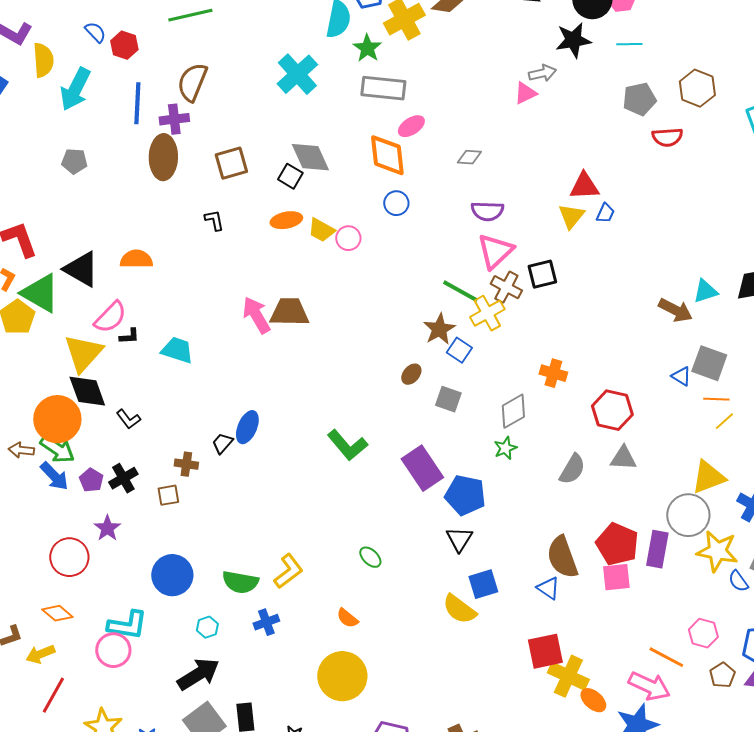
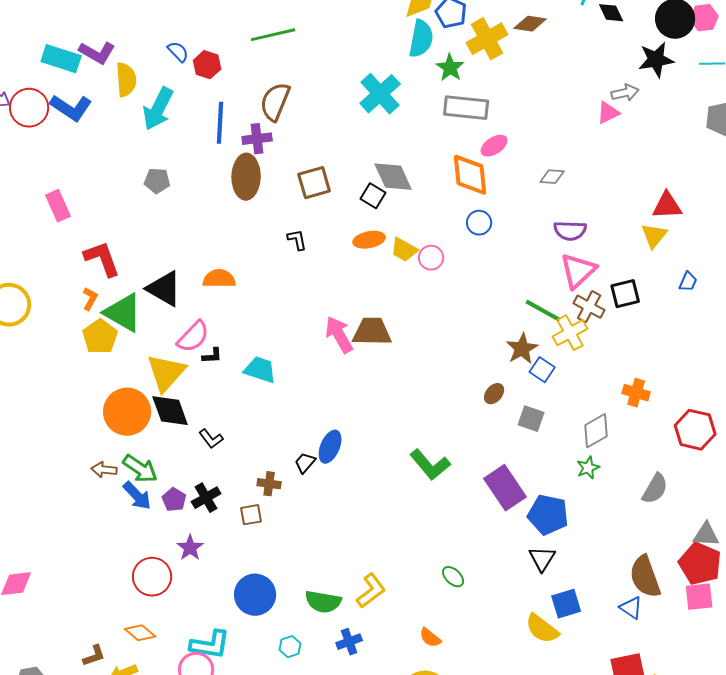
blue trapezoid: (605, 213) -> (688, 282), moved
orange circle: (57, 419) -> (127, 412), moved
gray triangle: (623, 458) -> (706, 535), moved

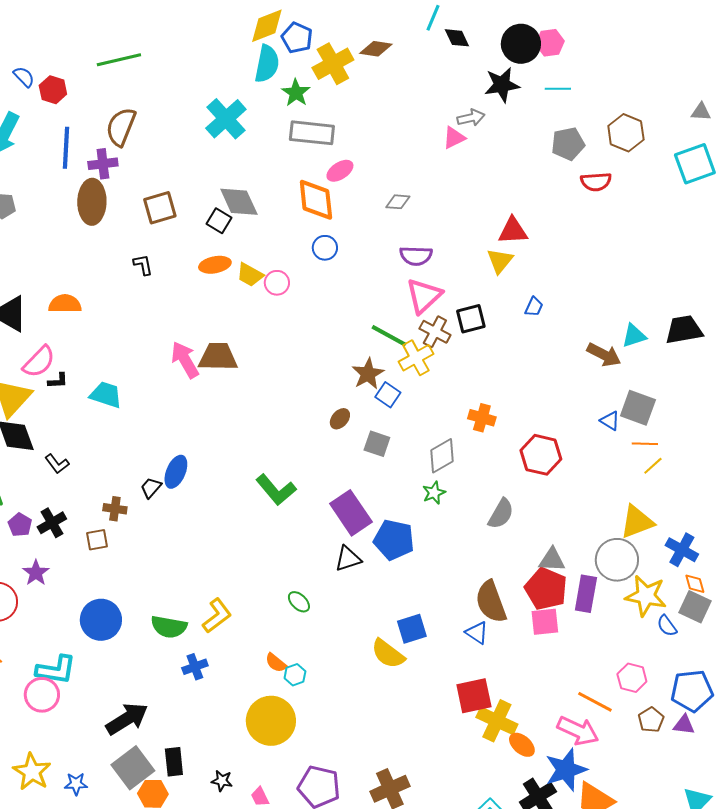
black triangle: (542, 559) -> (348, 559), moved, turned 40
cyan hexagon: (290, 647) -> (295, 675), moved

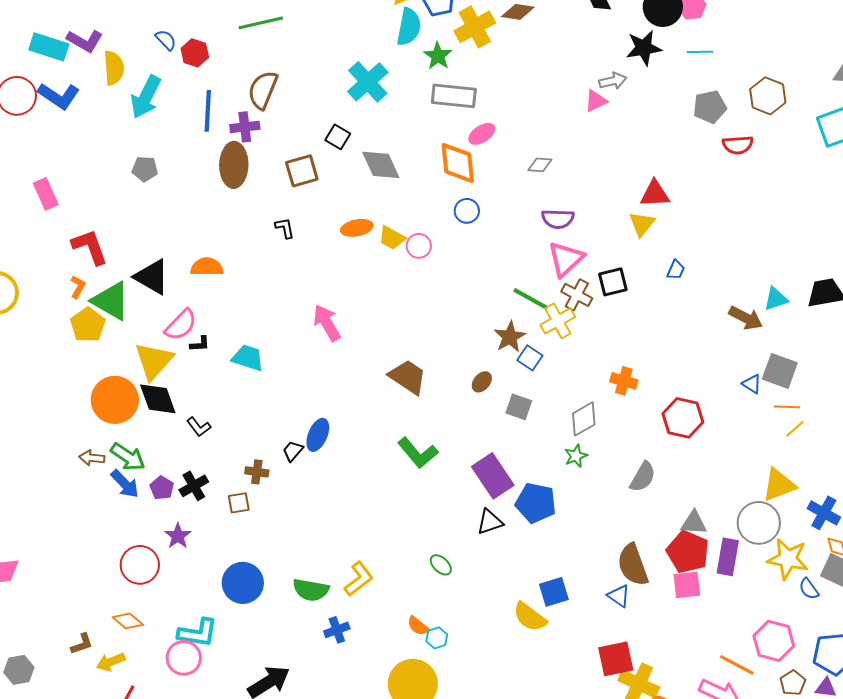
black square: (219, 221) -> (338, 137), moved
brown trapezoid: (218, 357) -> (408, 377), moved, turned 33
pink hexagon: (632, 678) -> (774, 641), size x1.4

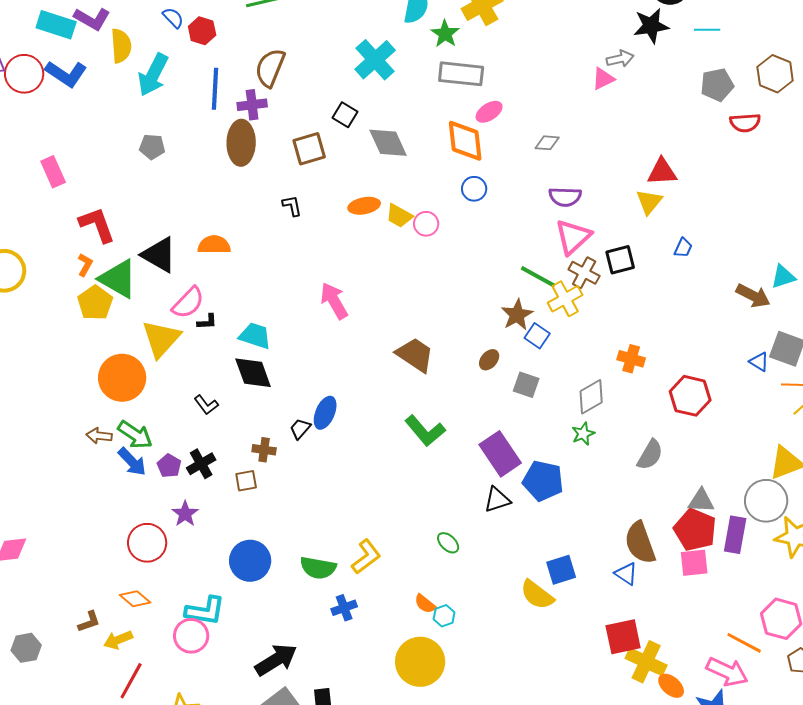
black diamond: (158, 399) -> (253, 373), moved

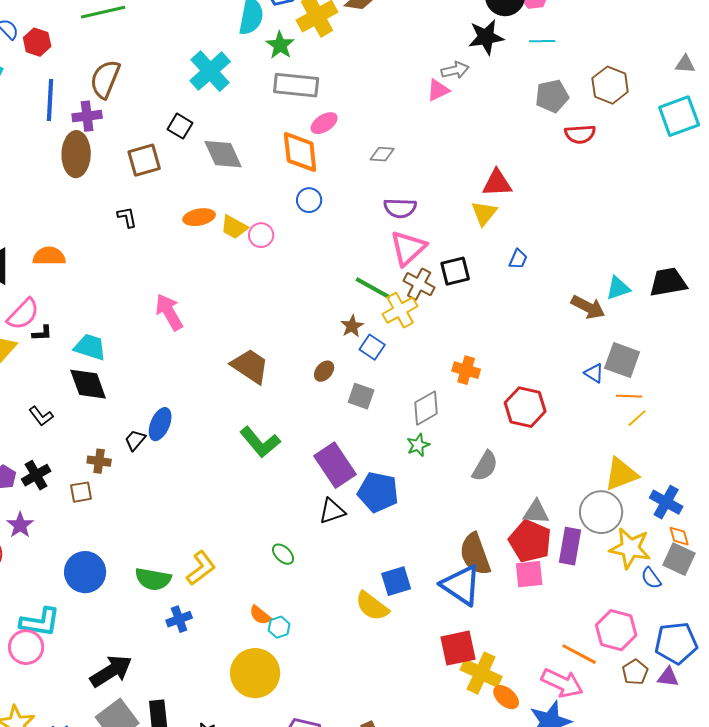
brown star: (517, 315) -> (352, 326), size x0.7
blue triangle: (626, 574) -> (461, 585), size x1.8

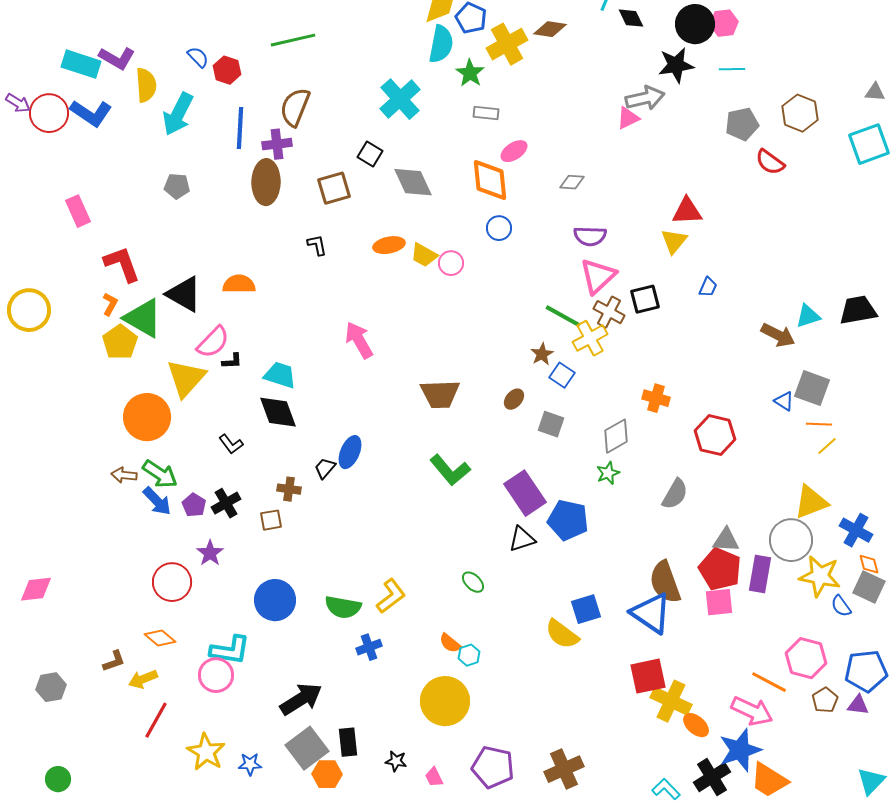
gray arrow: (455, 70) -> (645, 98), size x1.4
gray rectangle: (296, 85) -> (486, 113), size x0.6
red semicircle: (580, 134) -> (770, 162), turned 40
brown trapezoid: (250, 366) -> (440, 394), turned 144

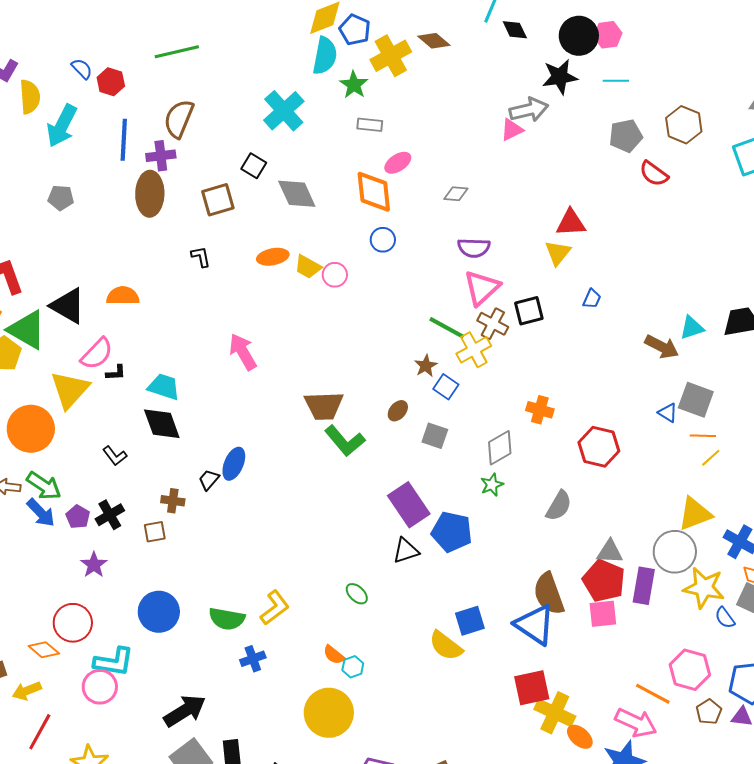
brown diamond: (550, 29) -> (434, 41), turned 32
green L-shape: (450, 470) -> (345, 441), moved
red circle: (172, 582) -> (73, 623), moved

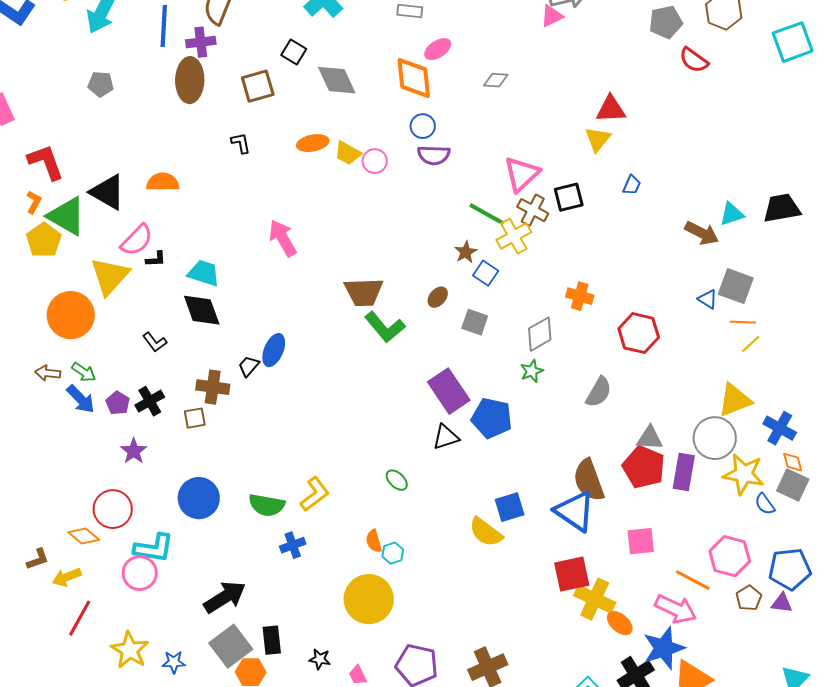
purple semicircle: (474, 248) -> (434, 155), moved
green arrow: (44, 486) -> (84, 372), size x0.7
brown cross: (173, 501) -> (213, 387), size x1.4
pink square: (603, 614) -> (641, 541), moved
orange semicircle: (334, 655) -> (374, 541), turned 35

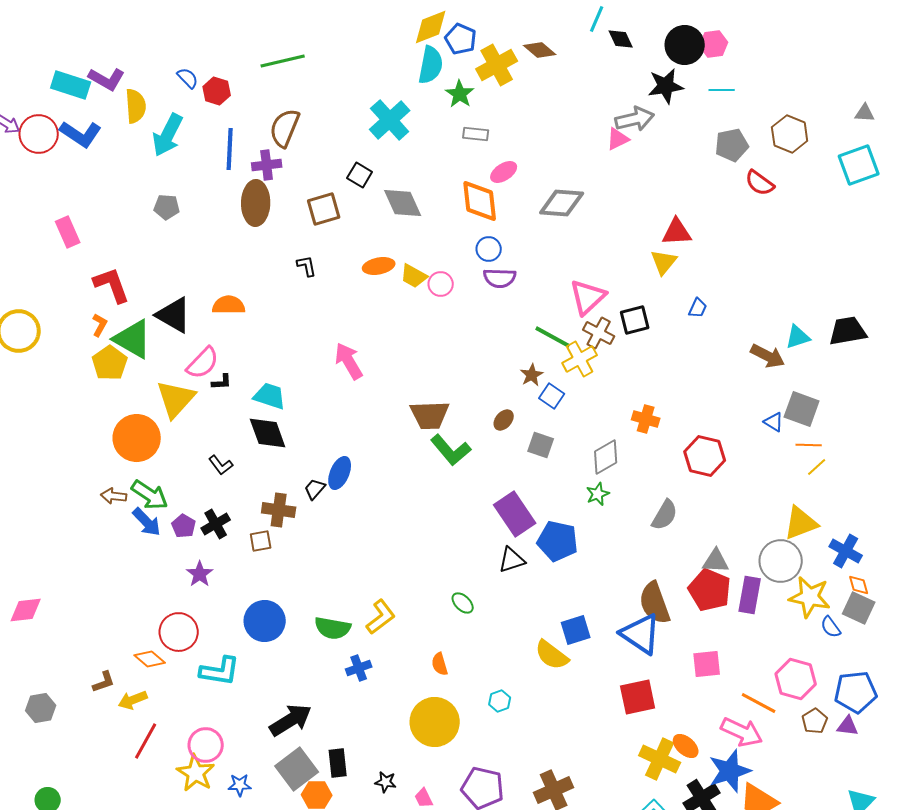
gray diamond: (496, 80) -> (562, 203), size x1.8
green arrow: (84, 372) -> (150, 495), size x1.5
cyan hexagon: (393, 553) -> (500, 701), moved
pink circle: (140, 573) -> (206, 745), moved
yellow cross: (595, 599) -> (660, 759), moved

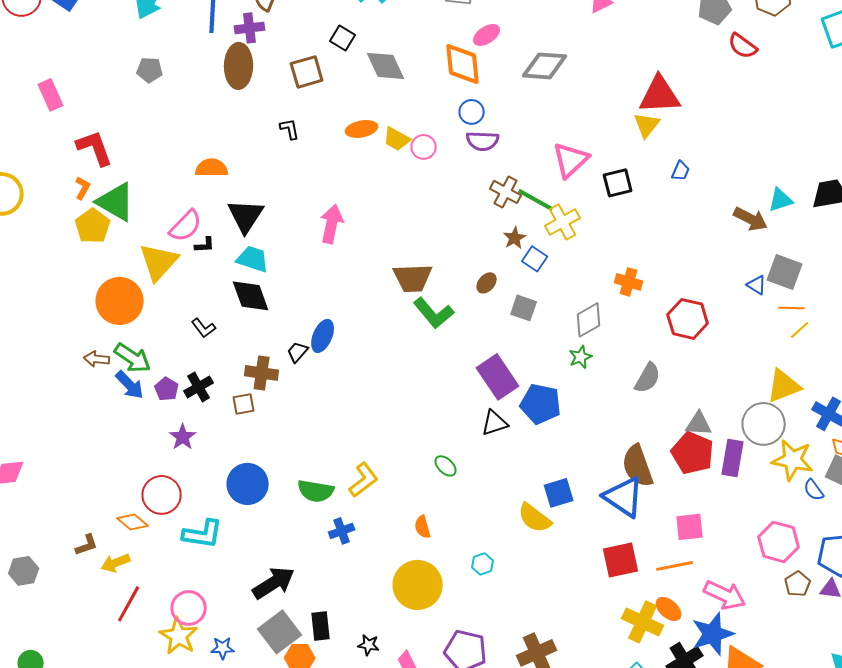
red triangle: (677, 232) -> (660, 95), size x1.4
black triangle: (174, 315) -> (246, 216), moved, turned 33
brown cross: (599, 333) -> (506, 192), moved
pink arrow: (349, 361) -> (332, 224), turned 42
orange line: (759, 703) -> (675, 566), moved, turned -39

